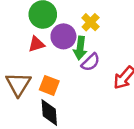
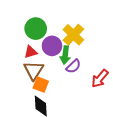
yellow cross: (91, 22) -> (73, 35), size x1.5
brown triangle: (18, 84) -> (34, 70), moved

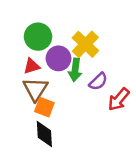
purple semicircle: (73, 66) -> (98, 81), moved

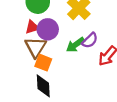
purple circle: (58, 58) -> (48, 29), moved
green arrow: (75, 70) -> (75, 45), moved, turned 48

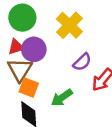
green arrow: (75, 45) -> (62, 98), moved

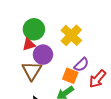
red triangle: (16, 47) -> (29, 44), moved
orange square: (29, 87) -> (70, 76), moved

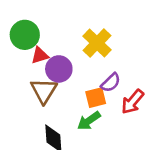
green circle: (34, 29) -> (25, 35), moved
orange square: (70, 76) -> (96, 98), turned -35

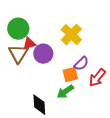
brown triangle: (44, 91) -> (18, 54), moved

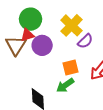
green circle: (18, 29) -> (31, 19), moved
purple semicircle: (81, 64) -> (85, 41), moved

